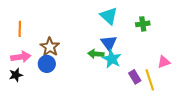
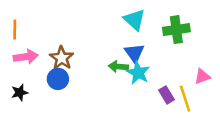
green cross: (143, 24) -> (176, 30), size x1.5
orange line: (20, 29) -> (15, 30), moved
pink arrow: (21, 57) -> (26, 57), moved

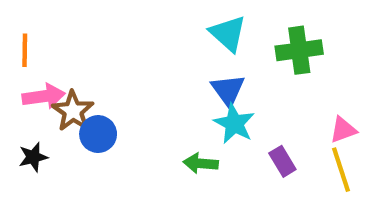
brown star: (62, 58) -> (73, 111), moved
green arrow: (118, 67) -> (201, 163), moved
yellow line: (185, 99) -> (341, 170), moved

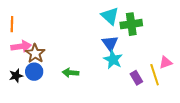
green cross: (299, 50) -> (131, 24), moved
blue circle: (98, 134) -> (34, 72), moved
green arrow: (201, 163) -> (71, 73), moved
yellow line: (341, 170) -> (155, 75), moved

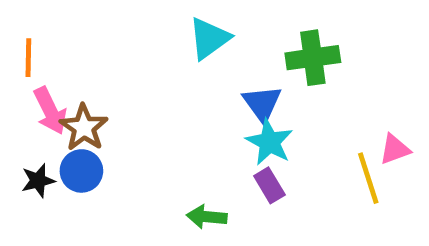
cyan triangle: (110, 16) -> (209, 38), moved, turned 42
pink arrow: (21, 46) -> (50, 111), turned 72
green arrow: (71, 73) -> (207, 217), moved
purple rectangle: (136, 78) -> (269, 185), moved

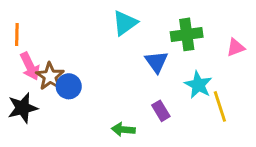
cyan star: (269, 142) -> (198, 85), moved
pink triangle: (395, 149) -> (236, 47), moved
blue circle: (81, 171) -> (69, 86), moved
black star: (38, 181) -> (23, 108), size x1.5

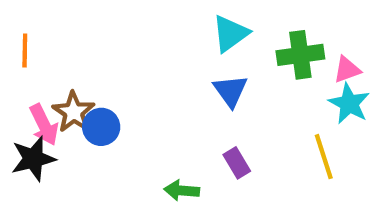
cyan triangle: (125, 23) -> (230, 34), moved
green cross: (187, 34) -> (300, 55), moved
pink arrow: (30, 66) -> (44, 125), moved
cyan star: (198, 85) -> (349, 104), moved

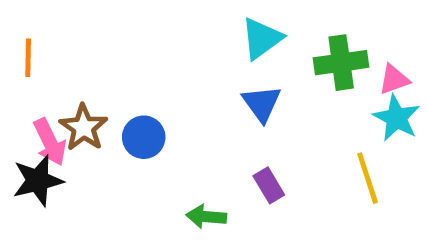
blue circle: (101, 127) -> (144, 137), moved

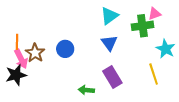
orange line: (28, 58) -> (17, 42), moved
pink triangle: (394, 79) -> (155, 14), moved
blue circle: (144, 137) -> (65, 49), moved
purple rectangle: (269, 185) -> (112, 77), size x1.5

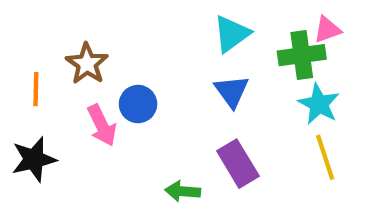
cyan star: (166, 49) -> (319, 104), moved
brown star: (35, 53) -> (87, 64), moved
pink arrow: (21, 59) -> (102, 125), moved

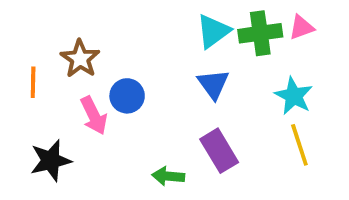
green cross: (302, 55) -> (260, 33), moved
black star: (34, 159) -> (51, 161), moved

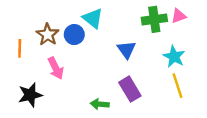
cyan triangle: (213, 31) -> (93, 18), moved, turned -45
blue circle: (127, 96) -> (74, 35), moved

